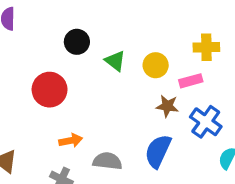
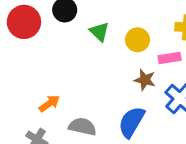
red circle: (50, 90) -> (24, 22), moved
orange arrow: (71, 140) -> (49, 103), turned -30

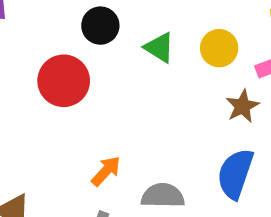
red circle: (24, 22) -> (64, 81), moved
brown star: (145, 80) -> (242, 106), turned -30

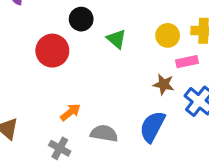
yellow circle: (219, 48) -> (168, 35), moved
brown star: (242, 106) -> (164, 84), turned 30

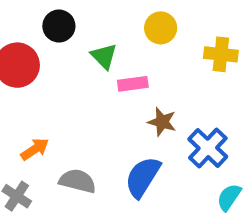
yellow circle: (168, 35) -> (161, 28), moved
pink rectangle: (187, 62) -> (133, 84), moved

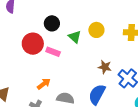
yellow circle: (161, 28) -> (96, 30), moved
pink rectangle: (133, 84) -> (53, 52), moved, turned 32

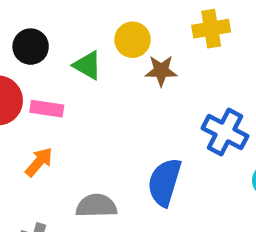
brown star: (105, 67) -> (161, 71), moved
orange arrow: (44, 84) -> (39, 162), moved

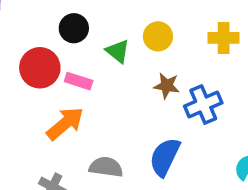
brown star: (161, 71) -> (167, 86), moved
blue cross: (225, 132) -> (203, 105), moved, turned 30
orange arrow: (39, 162) -> (65, 124), size x1.5

